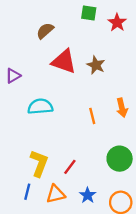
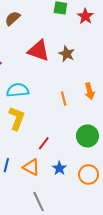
brown semicircle: (45, 31) -> (13, 18), moved
yellow L-shape: (39, 163) -> (17, 118), moved
orange triangle: (56, 194) -> (31, 167), turned 42

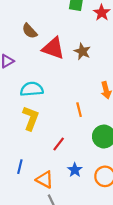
brown semicircle: (13, 18) -> (30, 31), moved, turned -91
orange line: (64, 98) -> (79, 110), moved
orange triangle: (31, 167) -> (45, 180), moved

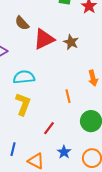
red triangle: (53, 48) -> (44, 39), turned -45

